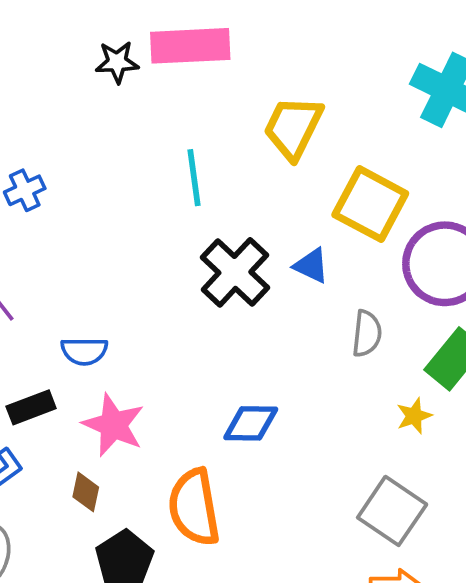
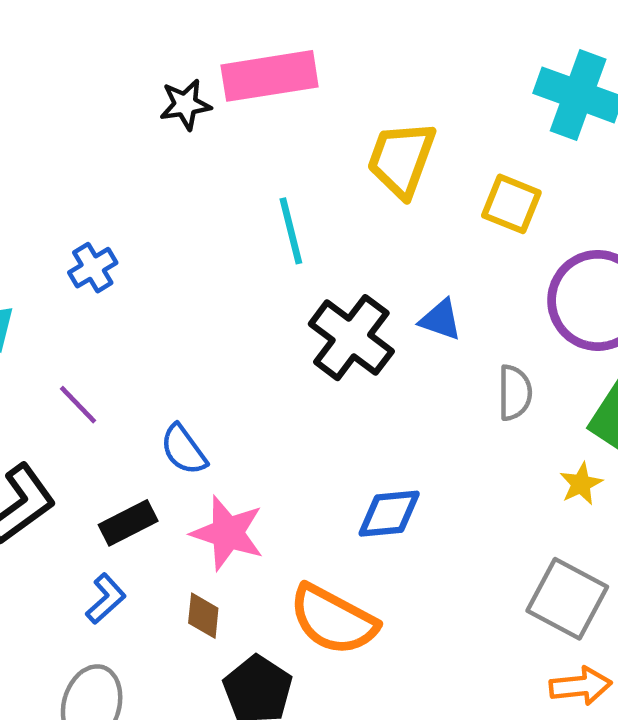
yellow square: (370, 204) -> (511, 204), moved, size x0.7
blue semicircle: (84, 351) -> (184, 450), turned 60
orange semicircle: (194, 507) -> (333, 620), turned -46

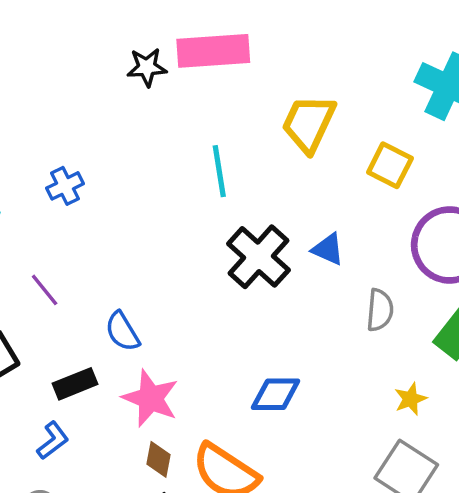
yellow star: (581, 484) -> (410, 399), moved
brown diamond: (203, 616) -> (158, 459), moved

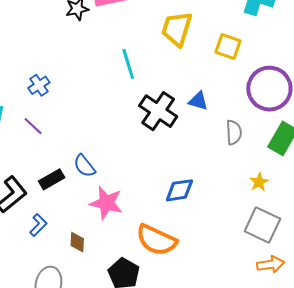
purple line: (45, 290) -> (33, 126), moved
black rectangle: (75, 384) -> (52, 179), moved
blue L-shape: (53, 440) -> (38, 225), moved
brown diamond: (158, 459) -> (77, 242), moved

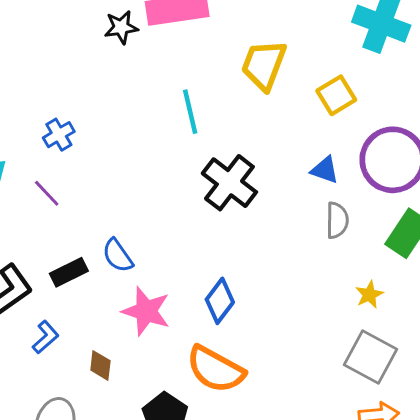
yellow square: (228, 47) -> (336, 95), turned 36
blue triangle: (198, 101) -> (325, 170), moved
blue diamond: (179, 190) -> (220, 301), moved, turned -48

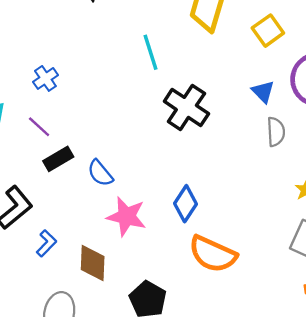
blue triangle: (325, 170) -> (263, 92), turned 30
black rectangle: (69, 272) -> (58, 159), moved
brown diamond: (100, 365) -> (93, 263), size x1.5
orange semicircle: (215, 369) -> (213, 254), moved

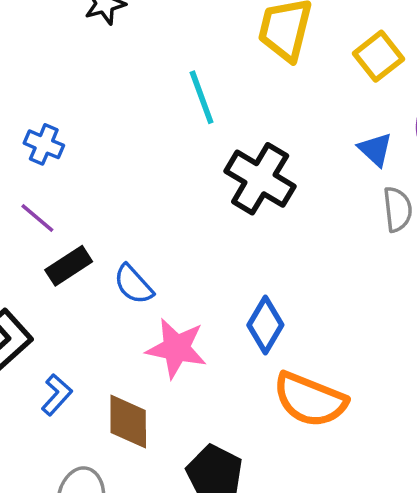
blue cross: (45, 78) -> (44, 144), turned -30

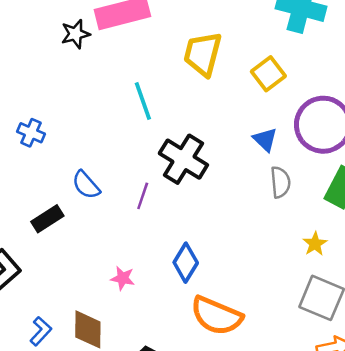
purple line: (37, 218) -> (143, 196), moved, turned 68
blue semicircle: (133, 284) -> (86, 185), moved
pink star: (176, 348) -> (123, 278), size x0.6
blue L-shape: (57, 395) -> (41, 331), moved

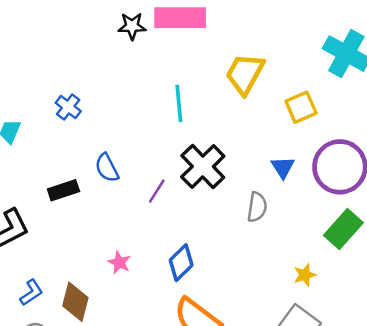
gray semicircle: (280, 182) -> (257, 207), moved

